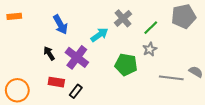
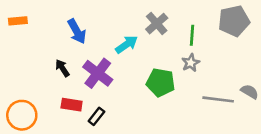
green line: (151, 28) -> (192, 35), turned -42

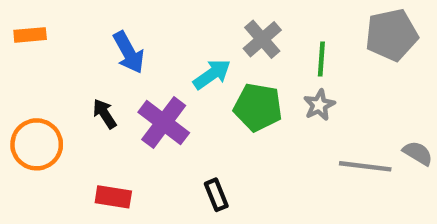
green pentagon: (161, 82) -> (258, 107), moved
red rectangle: (72, 105) -> (113, 197), moved
orange circle: (22, 115) -> (37, 144), moved
black rectangle: (96, 116) -> (216, 195), moved, turned -60

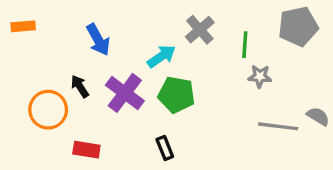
gray star: (319, 105) -> (260, 76), moved, turned 30
green pentagon: (258, 107) -> (176, 95), moved
orange circle: (37, 144) -> (48, 110), moved

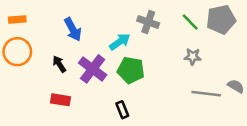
gray cross: (200, 30) -> (148, 22), turned -30
green line: (245, 45) -> (190, 22), moved, turned -48
orange circle: (48, 110) -> (17, 52), moved
red rectangle: (86, 150) -> (60, 100), moved

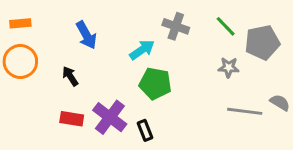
gray pentagon: (221, 20) -> (262, 42), moved
purple cross: (93, 69) -> (110, 117), moved

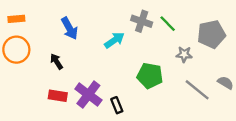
green line: (226, 26) -> (168, 24), moved
green pentagon: (155, 83) -> (150, 76), moved
gray line: (245, 111) -> (197, 90), turned 32

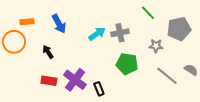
orange rectangle: (16, 19) -> (27, 22), moved
gray cross: (142, 21) -> (120, 33), moved, turned -30
green line: (168, 24) -> (148, 13), moved

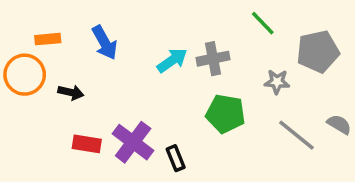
black arrow: (48, 52) -> (71, 92), moved, turned 136

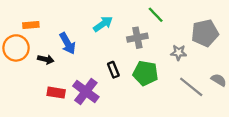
green line: (263, 23) -> (156, 15), moved
blue arrow: (105, 43) -> (68, 43), moved
cyan arrow: (172, 60) -> (103, 24), moved
black rectangle: (176, 158) -> (113, 70), moved

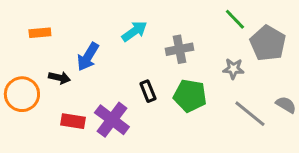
green line: (156, 15) -> (235, 19), moved
gray pentagon: (205, 33) -> (268, 43), turned -30
blue arrow: (68, 43) -> (88, 57), turned 60
orange circle: (16, 48) -> (22, 94), moved

